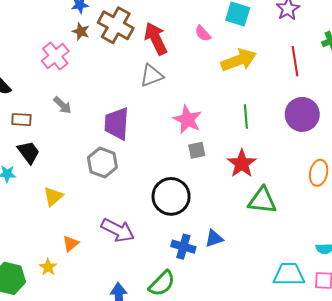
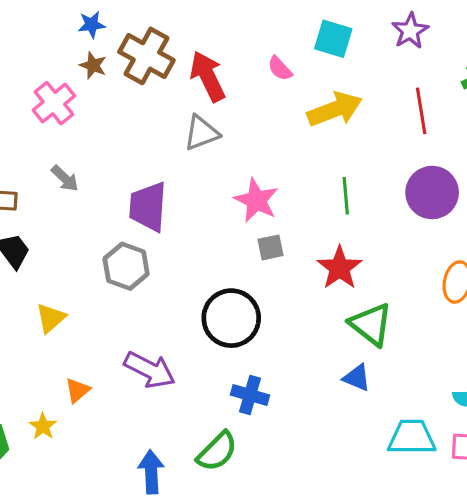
green triangle: (262, 200) -> (371, 324), turned 32
blue triangle: (214, 238) -> (357, 378), moved, turned 42

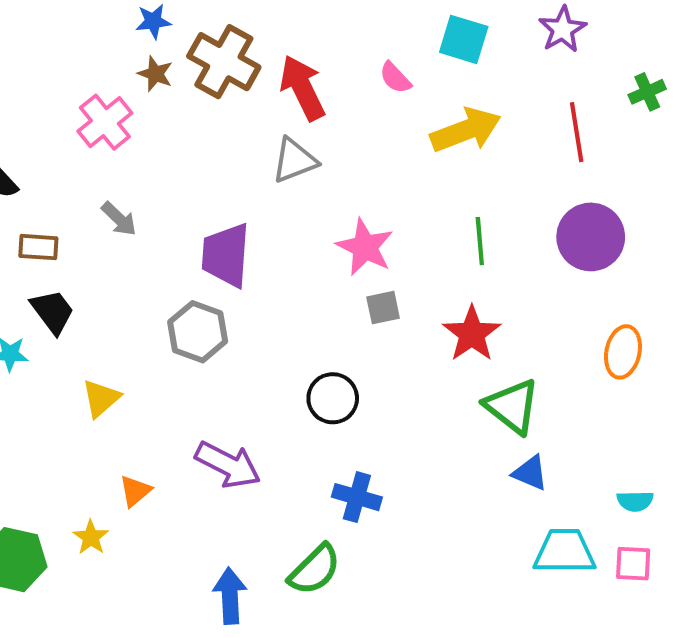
black circle: (231, 318) -> (333, 398), size x0.7
blue triangle: (357, 378) -> (530, 473), moved

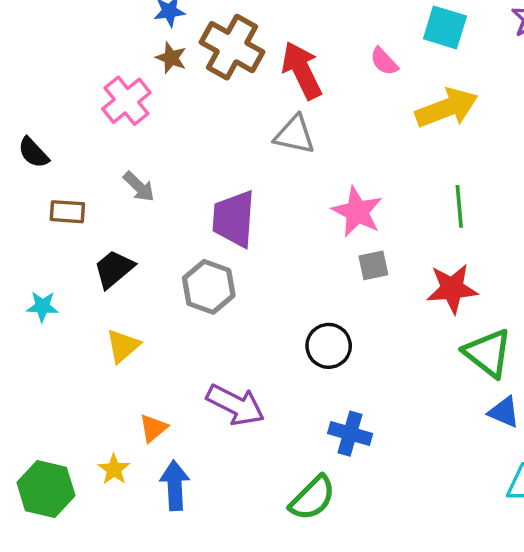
gray triangle: (294, 160) -> (295, 135), turned 33
black trapezoid: (53, 312) -> (114, 269), moved, turned -93
red star: (472, 334) -> (452, 289), turned 30
blue arrow: (230, 596) -> (175, 485), moved

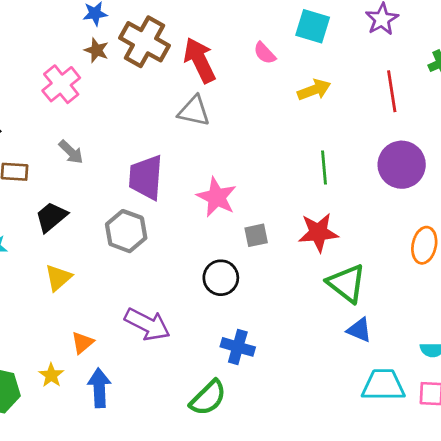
yellow arrow: (447, 108) -> (314, 90), size x0.7
pink star: (357, 212) -> (217, 197), moved
gray square: (373, 265) -> (256, 235), moved

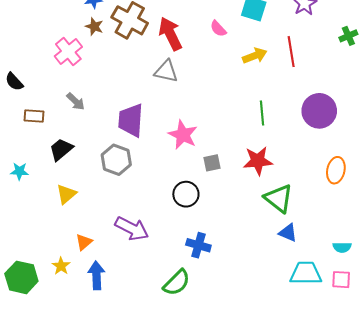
red line: (392, 91) -> (291, 52), moved

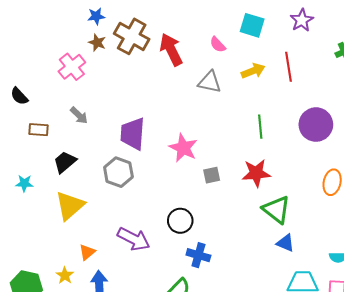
gray triangle: (166, 71) -> (210, 82), moved
yellow triangle: (66, 194) -> (70, 206), size x1.5
black circle: (186, 194) -> (180, 221), moved

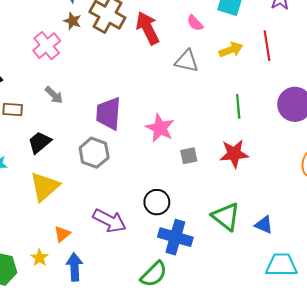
green triangle: (276, 210) -> (226, 217), moved
blue cross: (198, 255) -> (175, 237), size x1.4

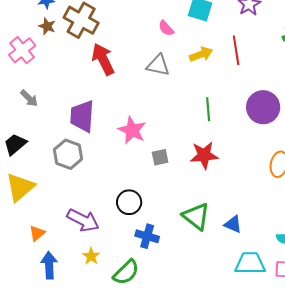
red arrow: (148, 28) -> (103, 59), moved
blue cross: (175, 237) -> (147, 236), size x0.7
yellow star: (39, 258) -> (91, 256), moved

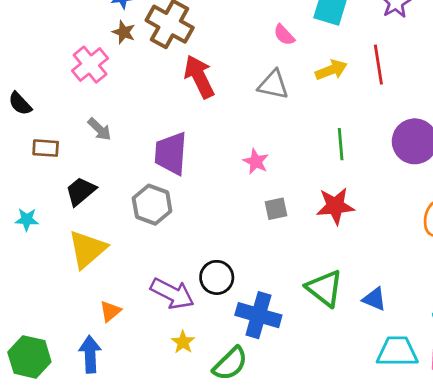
pink star: (132, 130) -> (256, 162), moved, size x0.7
black circle: (129, 202) -> (217, 277), moved
blue cross: (147, 236) -> (258, 315), size x1.4
blue arrow: (49, 265) -> (90, 354), moved

